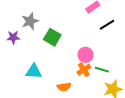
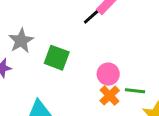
black line: (107, 25) -> (93, 15), moved

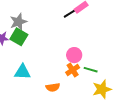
green square: (57, 58) -> (19, 37), moved

